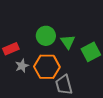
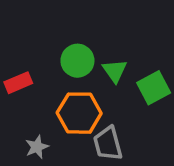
gray star: (22, 66) -> (37, 147), moved

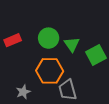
red rectangle: (18, 83) -> (13, 40), moved

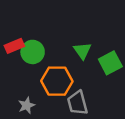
green circle: (49, 38) -> (33, 52), moved

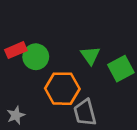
gray star: (27, 105) -> (16, 115), moved

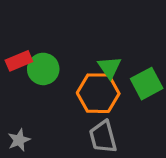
orange hexagon: (62, 89) -> (98, 93), moved

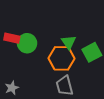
red rectangle: (19, 61) -> (12, 38), turned 35

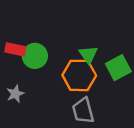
gray star: (12, 88) -> (15, 94), moved

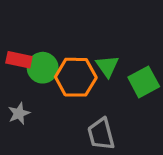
orange hexagon: (79, 75) -> (76, 77), moved

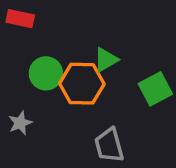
red rectangle: (19, 60) -> (20, 19), moved
green triangle: (107, 66) -> (106, 60), moved, turned 35

